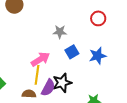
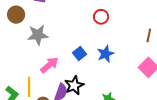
gray star: (60, 32) -> (38, 35), moved, size x1.5
yellow line: (37, 75) -> (29, 87), moved

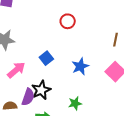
blue star: (106, 54) -> (80, 66), moved

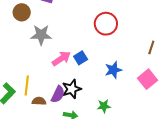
red circle: (68, 21) -> (106, 24), size x1.5
pink arrow: (16, 70) -> (61, 59), moved

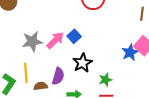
gray star: (41, 35) -> (32, 41), moved
blue star: (113, 70) -> (130, 52), moved
black star: (72, 89) -> (82, 63), moved

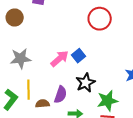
gray star: (32, 41) -> (21, 59), moved
green star: (105, 80) -> (107, 101), size x1.5

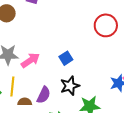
red circle: (100, 19) -> (106, 25), moved
pink arrow: (60, 59) -> (30, 60), moved

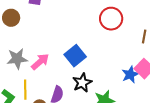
blue square: (66, 58) -> (75, 56), size x1.5

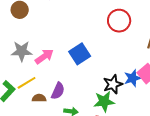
black star: (82, 83) -> (113, 84), moved
yellow line: (25, 90) -> (27, 83), turned 54

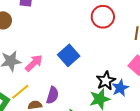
blue star: (132, 78) -> (120, 88), moved

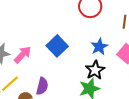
blue star: (120, 88) -> (99, 47), moved

